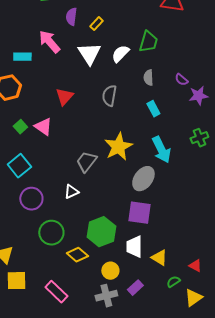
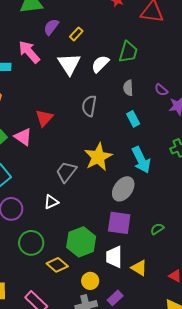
purple semicircle: (71, 17) -> (51, 27), turned 30
red triangle: (64, 97) -> (44, 118), moved
green semicircle: (173, 282) -> (157, 229), moved

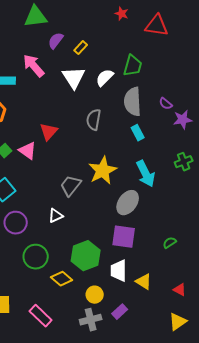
gray semicircle: (128, 88) -> (133, 102), size x1.8
green semicircle: (157, 229) -> (170, 243), moved

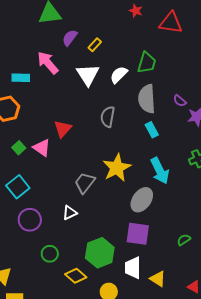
green circle: (36, 257) -> (50, 254), size x0.7

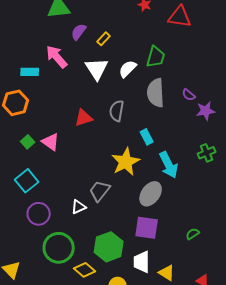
red triangle: (63, 129) -> (84, 118), moved, turned 30
cyan rectangle: (152, 130) -> (147, 137), moved
gray trapezoid: (85, 183) -> (100, 191), moved
green circle: (50, 254) -> (59, 248), size x1.8

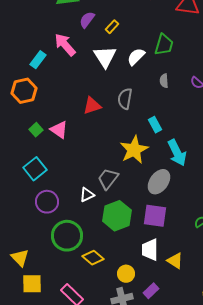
cyan rectangle: (30, 72) -> (38, 60), turned -54
gray semicircle: (156, 93) -> (164, 81), size x0.5
green hexagon: (109, 247) -> (117, 216), moved

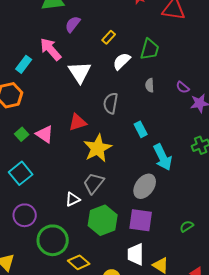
yellow rectangle: (112, 27) -> (109, 37), moved
white triangle: (105, 57) -> (80, 72), moved
red triangle: (92, 106) -> (78, 122), moved
yellow star: (134, 150) -> (98, 148), moved
purple circle: (47, 202) -> (25, 215), moved

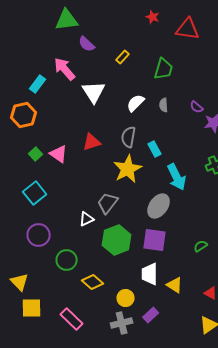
purple semicircle: (73, 24) -> (87, 44), turned -84
white semicircle: (122, 61) -> (136, 103), moved
gray semicircle: (111, 103) -> (129, 137), moved
yellow star: (98, 148) -> (128, 169), moved
green circle: (53, 240) -> (67, 260), size x0.7

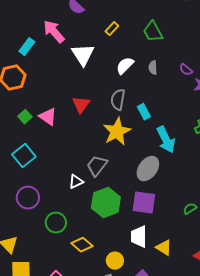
yellow rectangle: (123, 57) -> (112, 29), moved
green trapezoid: (164, 69) -> (153, 32), turned 135
red triangle: (92, 142) -> (81, 105), turned -36

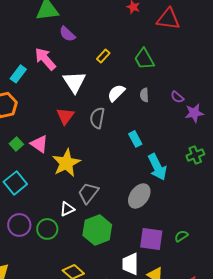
gray semicircle: (118, 100) -> (97, 118), moved
red triangle: (81, 105) -> (65, 116), moved
yellow star: (117, 132) -> (66, 163), moved
purple square: (144, 203) -> (151, 239), moved
green circle: (56, 223) -> (47, 229), moved

